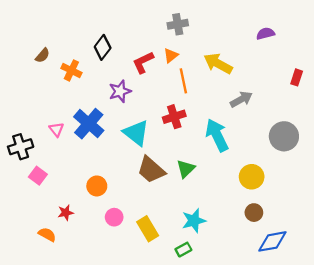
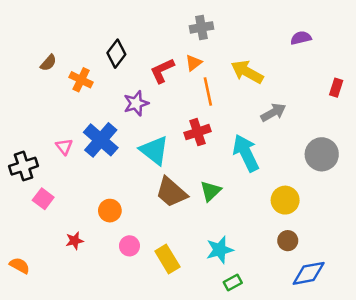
orange semicircle: (47, 235) -> (20, 265), moved
green rectangle: (183, 250) -> (233, 282), moved

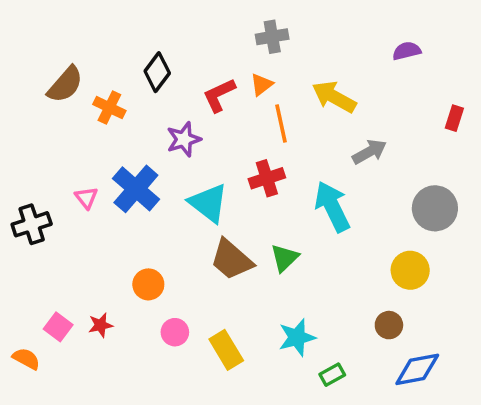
brown semicircle: (48, 63) -> (65, 85), size x1.6
pink square: (43, 199) -> (58, 327), moved
yellow circle: (285, 200) -> (410, 270), moved
green rectangle: (233, 282) -> (332, 375), moved

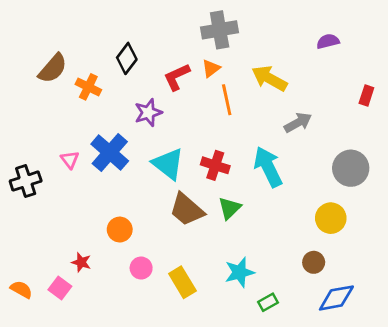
gray cross: (272, 37) -> (220, 30), size x1.4
red cross: (267, 178) -> (215, 165), moved, turned 36
red star: (101, 325) -> (81, 262), turned 30
pink square: (58, 327) -> (60, 288), moved

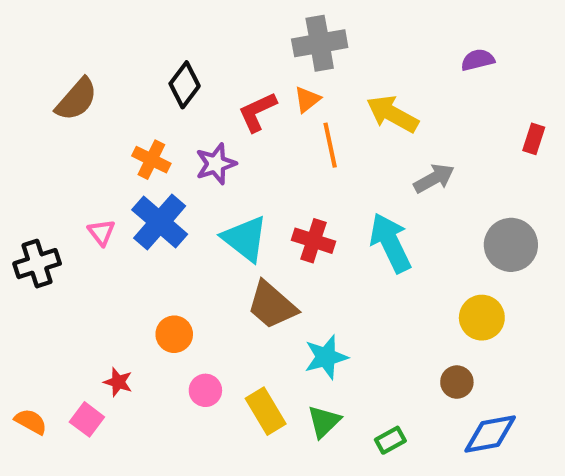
orange cross: (88, 87) -> (151, 160), moved
green triangle: (230, 208) -> (324, 422), moved
cyan star: (239, 272) -> (326, 357), moved

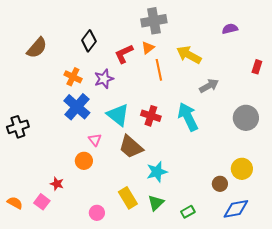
pink triangle: (101, 232) -> (95, 140), moved
yellow circle: (482, 318) -> (242, 169), moved
pink circle: (205, 390) -> (97, 213), moved

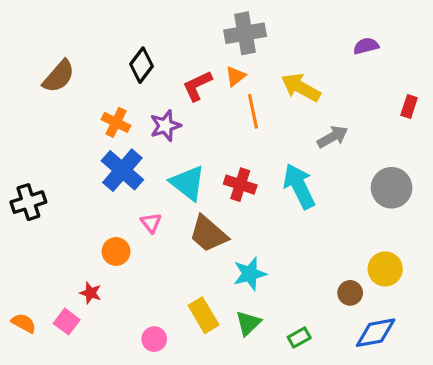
orange circle: (84, 161) -> (116, 251), moved

